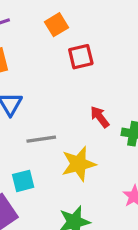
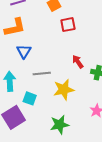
cyan square: (23, 181) -> (30, 98), turned 32

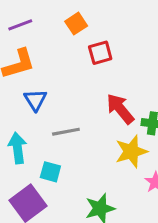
red arrow: (78, 62) -> (120, 109), size x1.5
yellow star: (64, 90) -> (131, 151), moved

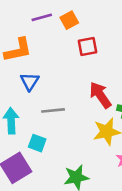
purple line: (20, 25) -> (42, 17), moved

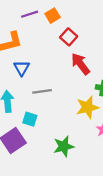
red square: (87, 46) -> (69, 37), turned -35
red arrow: (100, 95) -> (80, 64), moved

